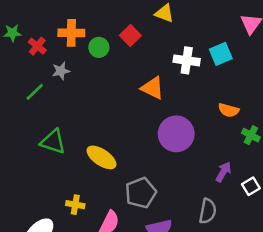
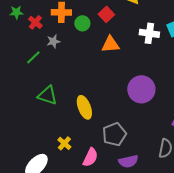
orange triangle: (153, 88) -> (110, 44), moved, turned -30
yellow ellipse: (101, 157) -> (84, 107), turned 35
yellow cross: (75, 205) -> (64, 143), turned 32

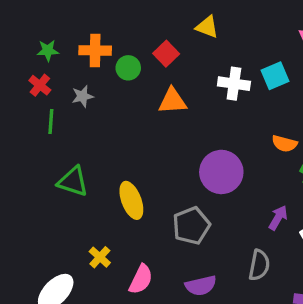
green star: (16, 12) -> (48, 50), moved
red cross: (35, 22) -> (40, 85), moved
green line: (33, 57) -> (51, 121), turned -42
gray pentagon: (114, 134) -> (191, 226), moved

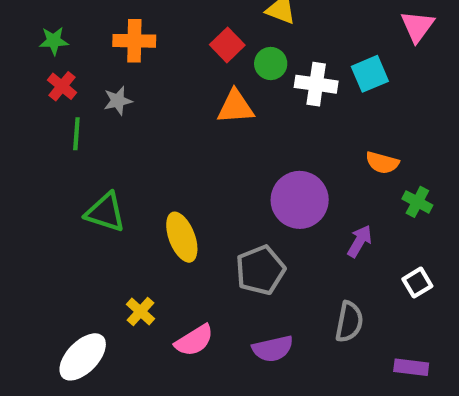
green star: (48, 50) -> (54, 41), moved
green circle: (128, 68) -> (271, 64), moved
purple arrow: (278, 218) -> (360, 241), moved
pink semicircle: (141, 279) -> (194, 340), turned 32

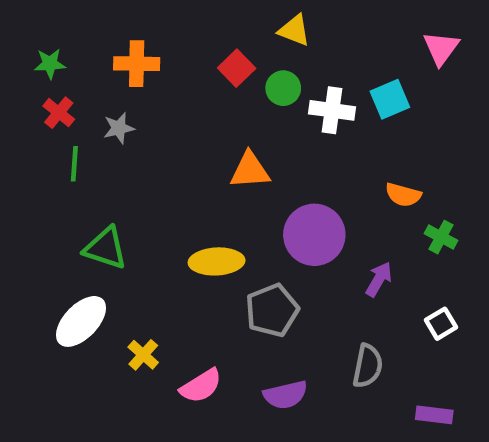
orange triangle: (236, 107) -> (250, 170), moved
yellow ellipse: (182, 237) -> (217, 261), moved, turned -72
white ellipse: (83, 357) -> (81, 321), moved

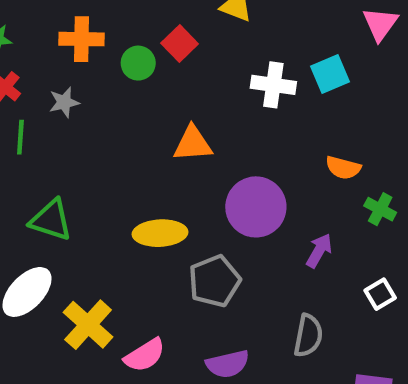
green circle: (283, 88) -> (138, 63), moved
yellow cross: (143, 355) -> (88, 325), size x1.6

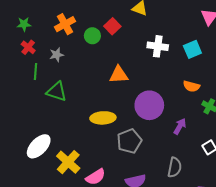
orange cross: (82, 39) -> (65, 24), turned -30
cyan square: (330, 74) -> (192, 49), moved
green triangle: (51, 220) -> (57, 92), moved

